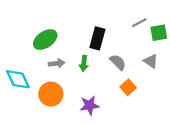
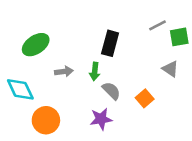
green ellipse: (45, 40) -> (36, 45), moved
gray semicircle: (118, 62) -> (111, 91), moved
orange circle: (51, 94) -> (46, 120), moved

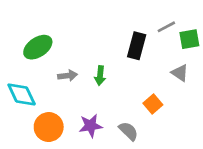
black rectangle: (110, 43) -> (137, 46), moved
gray semicircle: (111, 91) -> (129, 131), moved
purple star: (101, 119) -> (91, 126), moved

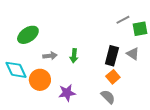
black rectangle: (137, 46) -> (112, 56), moved
orange circle: (49, 127) -> (40, 80), moved
gray semicircle: (129, 131) -> (108, 97), moved

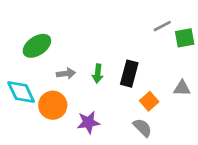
gray triangle: (133, 54) -> (182, 88), moved, turned -32
black rectangle: (112, 56) -> (129, 74), moved

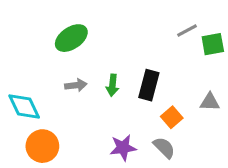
green ellipse: (37, 46) -> (71, 38), moved
orange circle: (53, 105) -> (42, 146), moved
purple star: (88, 122) -> (123, 148), moved

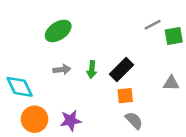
black rectangle: (149, 85) -> (122, 69), turned 30
orange square: (172, 117) -> (125, 96), moved, turned 35
purple star: (123, 148) -> (71, 120), moved

